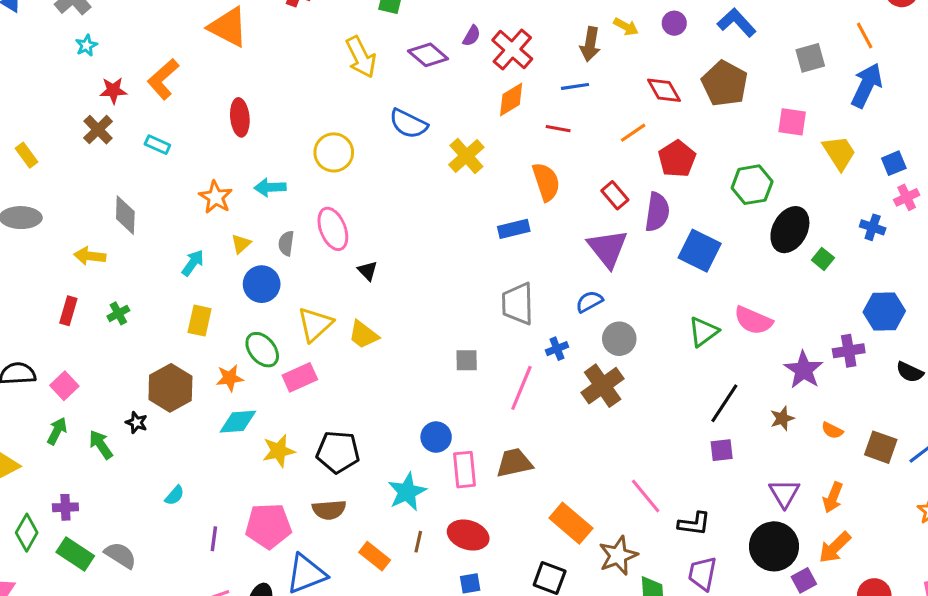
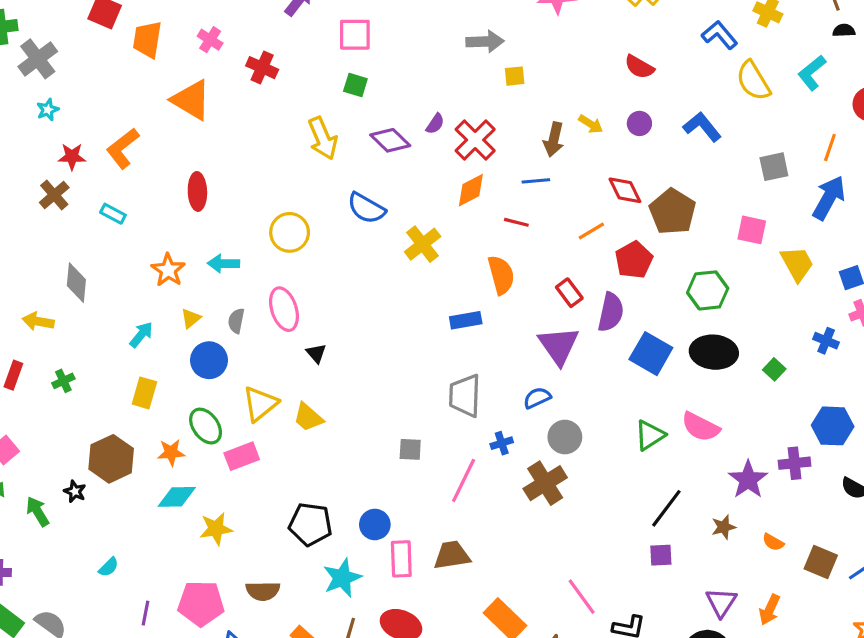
orange line: (865, 36) -> (830, 148), turned 44
brown pentagon: (725, 84) -> (673, 212), moved
black ellipse: (790, 230) -> (714, 352), moved, turned 63
black pentagon: (338, 452) -> (310, 524), moved

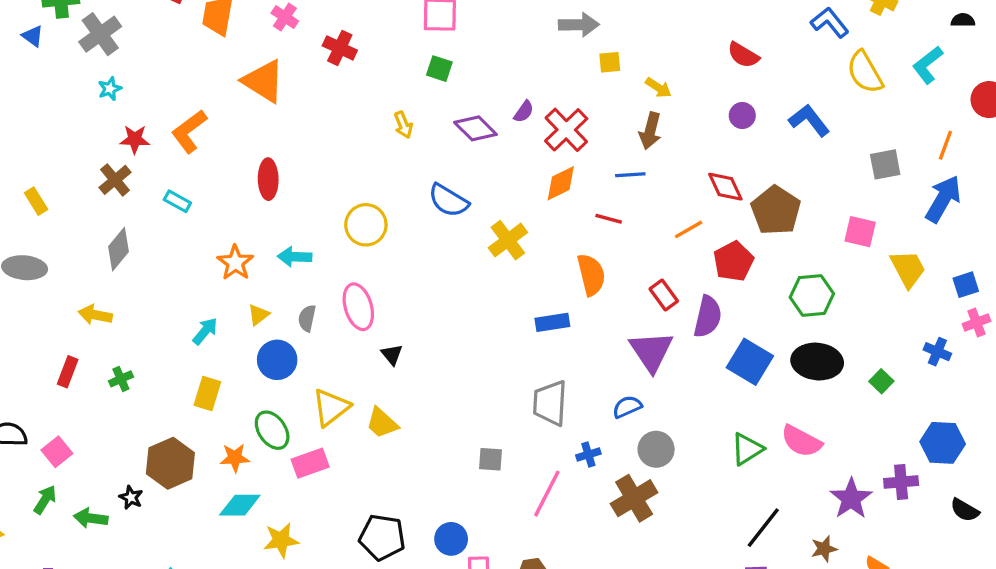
yellow arrow: (591, 124) -> (658, 88), moved
yellow arrow: (323, 138) -> (403, 125), size x0.6
gray diamond: (76, 283) -> (118, 249), moved, turned 33
green arrow: (38, 512) -> (91, 518), turned -52

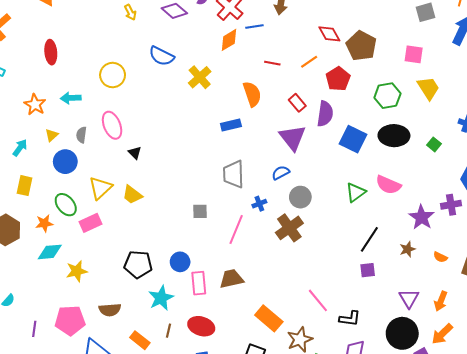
blue line: (630, 175) -> (254, 26), moved
red line: (609, 219) -> (272, 63), moved
yellow trapezoid: (908, 269) -> (428, 88), moved

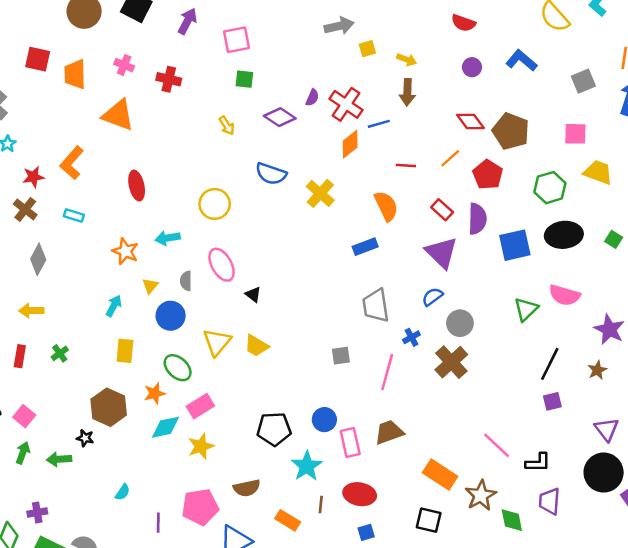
yellow trapezoid: (428, 88) -> (598, 172), turned -30
blue square: (353, 139) -> (515, 245), turned -32
pink rectangle: (91, 223) -> (200, 406), moved

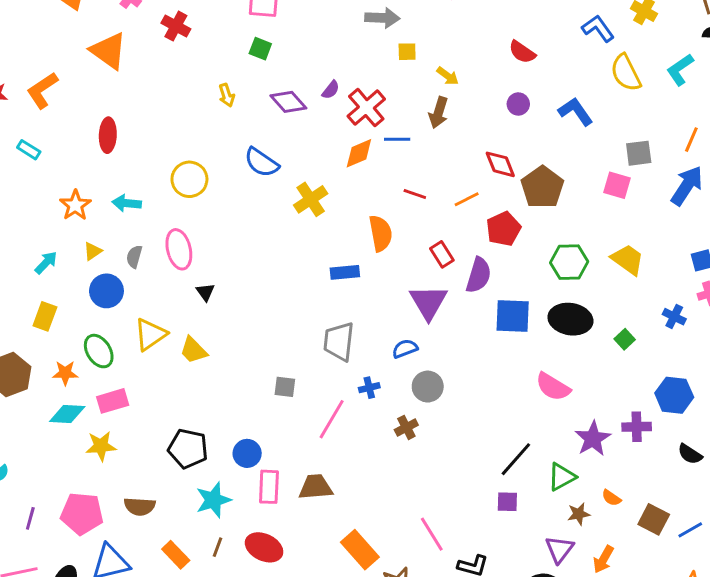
pink square: (575, 134) -> (617, 185), moved
green triangle: (526, 309) -> (562, 477), moved
brown cross: (451, 362) -> (406, 427), size x0.6
brown star: (597, 370) -> (579, 514), moved

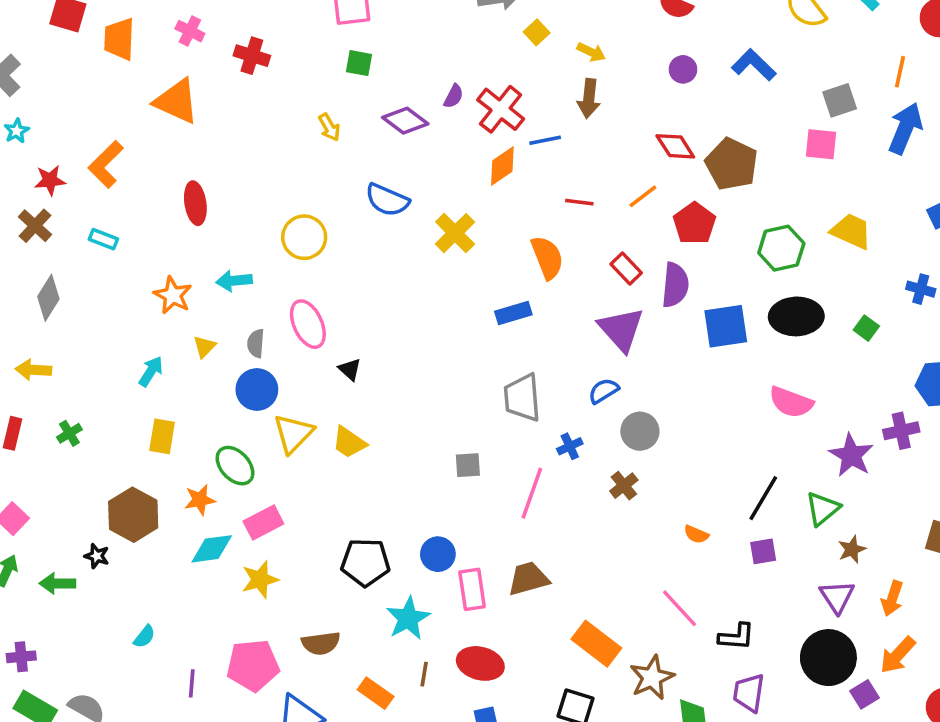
yellow square: (407, 52) -> (537, 32), turned -30
blue circle: (106, 291) -> (257, 390), moved
orange semicircle: (611, 498) -> (696, 534), moved

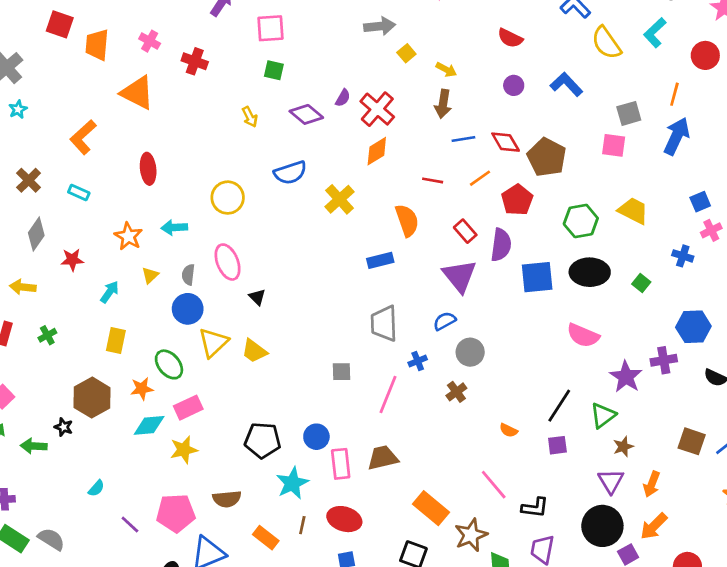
blue line: (545, 140) -> (463, 139), moved
red star: (50, 180) -> (72, 260), moved
blue semicircle: (387, 200) -> (290, 173), turned -44
purple line: (192, 683) -> (130, 524), turned -54

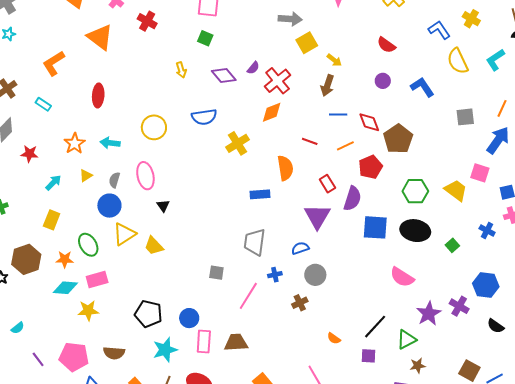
yellow square: (406, 53) -> (307, 43), size x1.5
pink square: (614, 145) -> (480, 173), moved
purple cross: (664, 360) -> (459, 306), turned 30

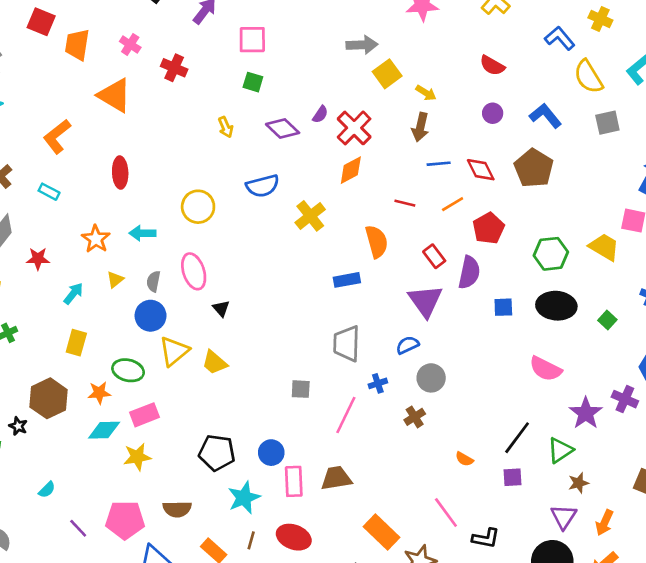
gray square: (465, 117) -> (607, 123), moved
brown pentagon: (398, 139) -> (534, 168), moved
blue square: (375, 227) -> (503, 307), size x0.6
green ellipse: (88, 245) -> (128, 370), turned -40

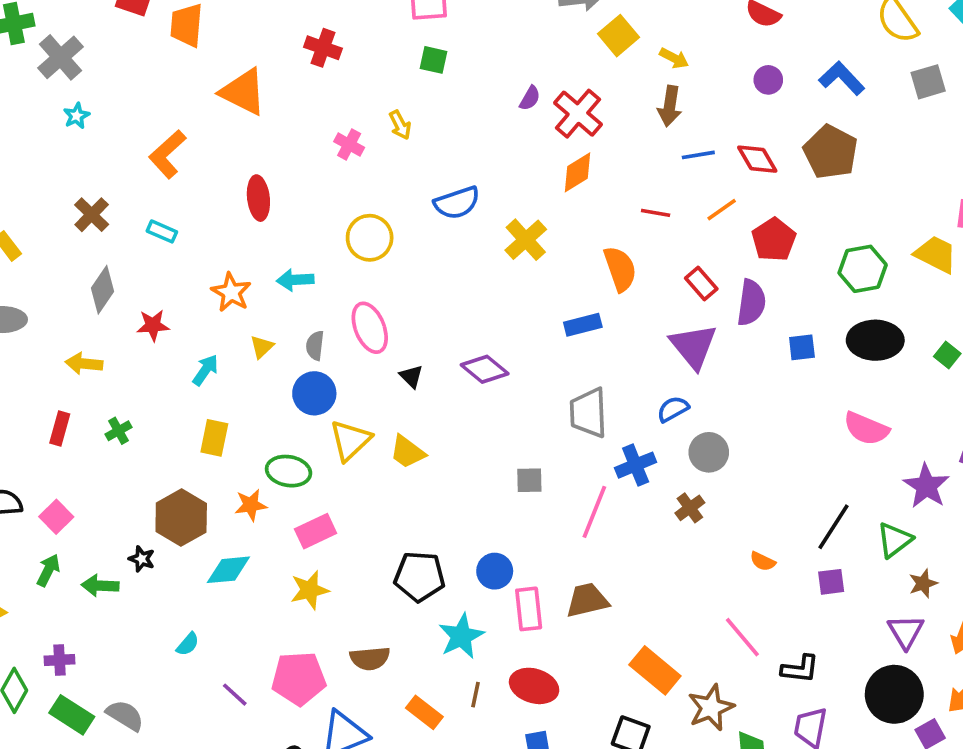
pink cross: (130, 44) -> (349, 145), moved
purple diamond: (283, 129) -> (485, 369), moved
blue cross: (378, 383) -> (636, 465), size x1.5
cyan diamond: (104, 430) -> (228, 570), moved

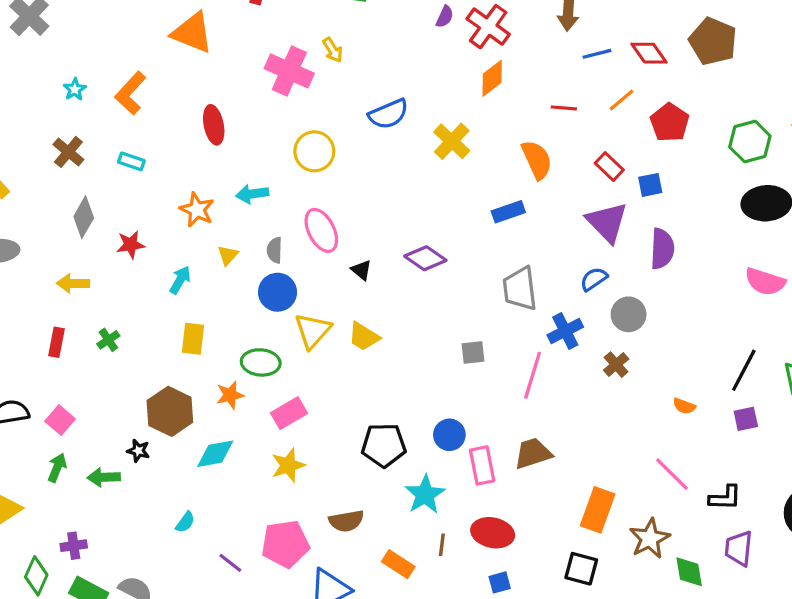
cyan star: (77, 116) -> (75, 89), moved
pink cross: (349, 145) -> (289, 71), size x1.8
purple semicircle: (751, 303) -> (662, 249), moved
blue square: (802, 347) -> (650, 185), moved
orange rectangle: (655, 670) -> (598, 510), turned 75

